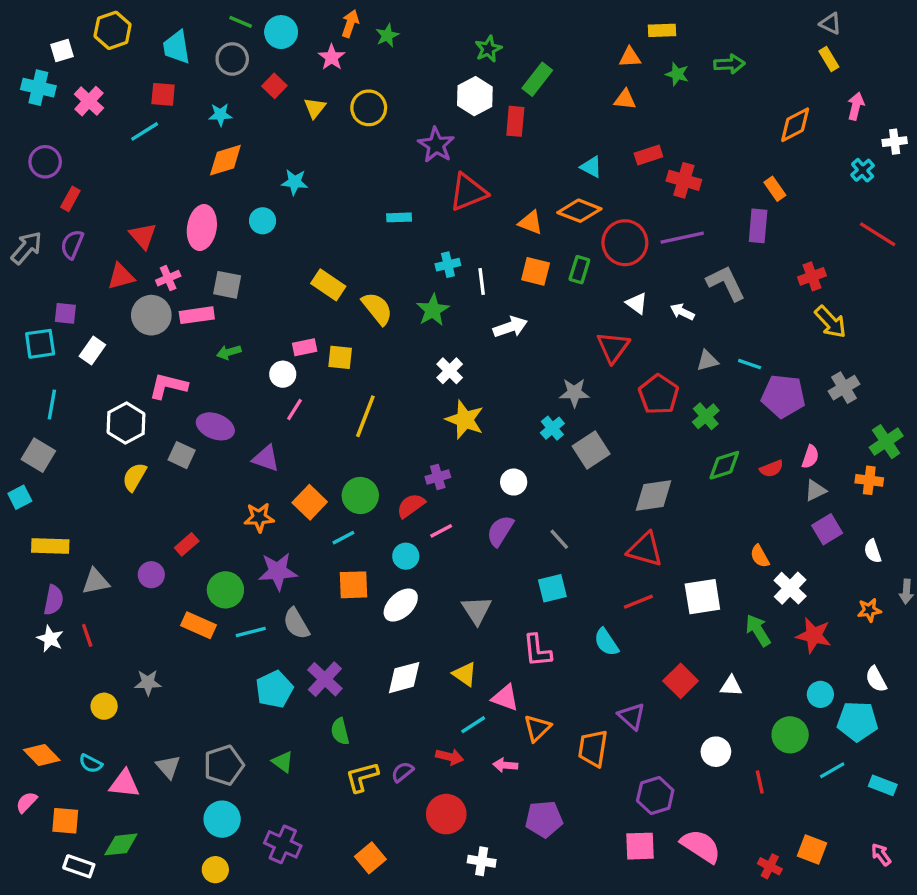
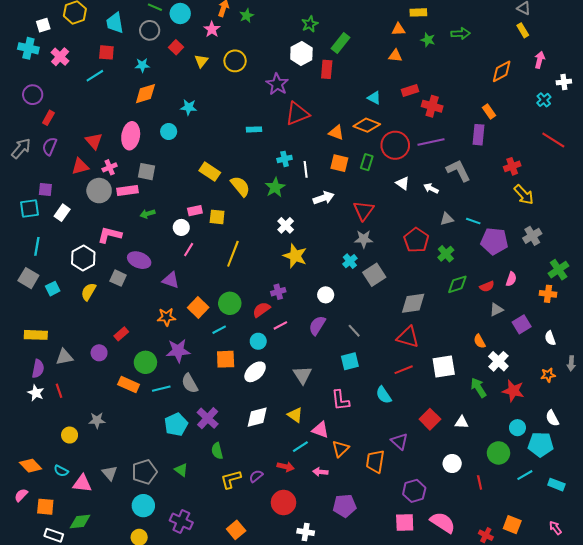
red triangle: (613, 347) -> (364, 211), moved
gray triangle: (815, 490) -> (496, 310), moved
cyan square: (20, 497) -> (53, 289), moved

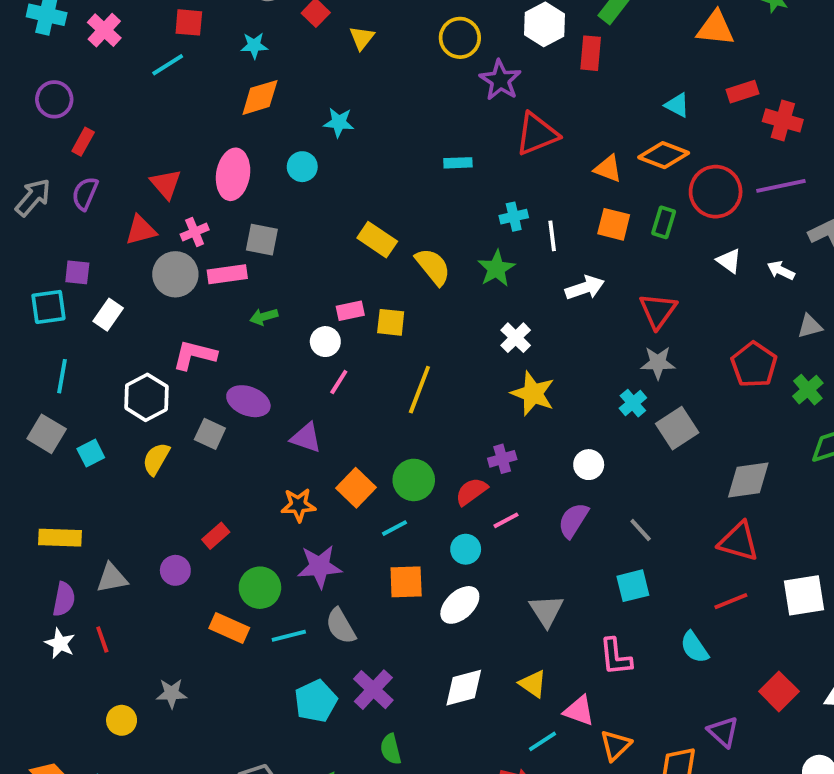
orange triangle: (395, 56) -> (716, 28), size x1.5
yellow circle: (235, 61) -> (460, 38), moved

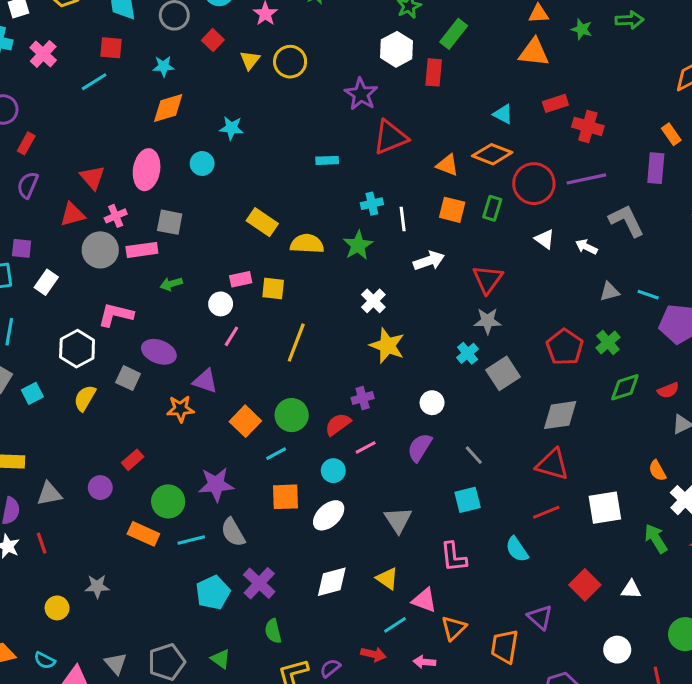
yellow circle: (460, 38) -> (290, 62), moved
yellow semicircle: (433, 267) -> (307, 244), turned -48
red pentagon: (754, 365) -> (565, 347), moved
orange star: (298, 505) -> (180, 409), moved

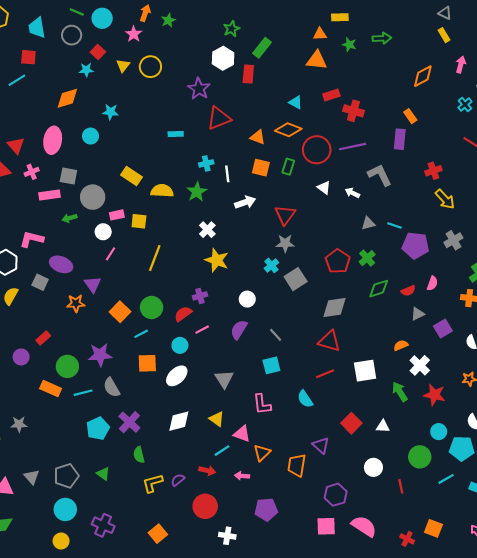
cyan star: (164, 66) -> (86, 70), moved
gray circle: (100, 250) -> (93, 197), moved
purple triangle: (205, 381) -> (93, 284), turned 36
orange semicircle: (657, 471) -> (401, 345), turned 96

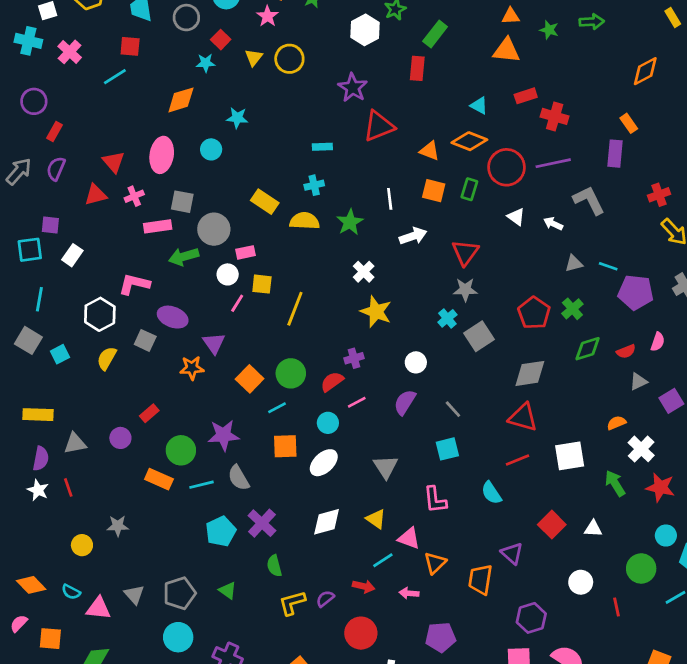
white hexagon: (223, 58) -> (365, 30), moved
cyan cross: (206, 163) -> (314, 185), moved
green arrow: (69, 218) -> (184, 257), size x1.5
yellow square: (139, 221) -> (262, 284), moved

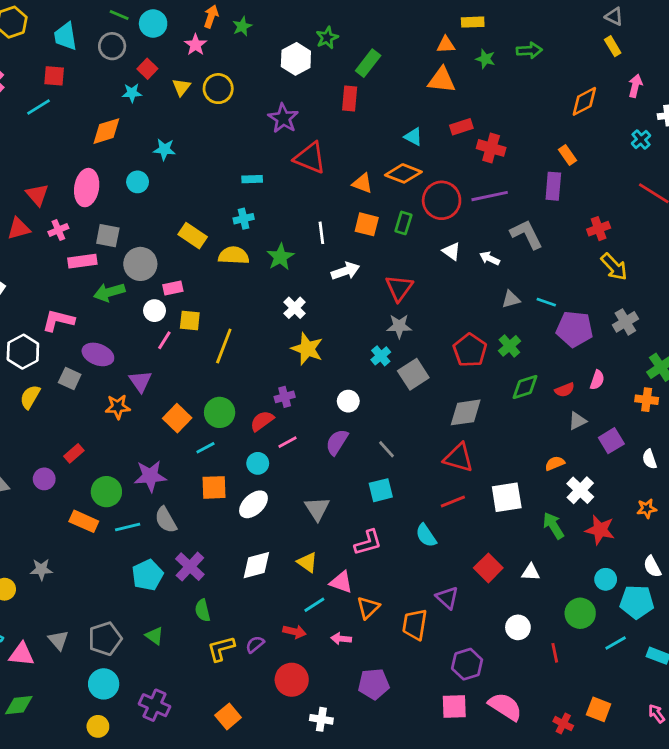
red triangle: (379, 126) -> (310, 158), turned 44
pink L-shape: (435, 500) -> (368, 543), turned -100

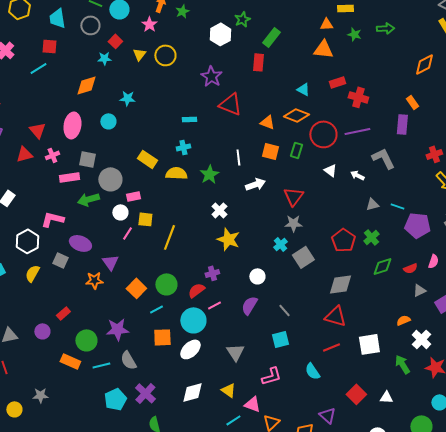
cyan circle: (258, 463) -> (193, 320), size x1.6

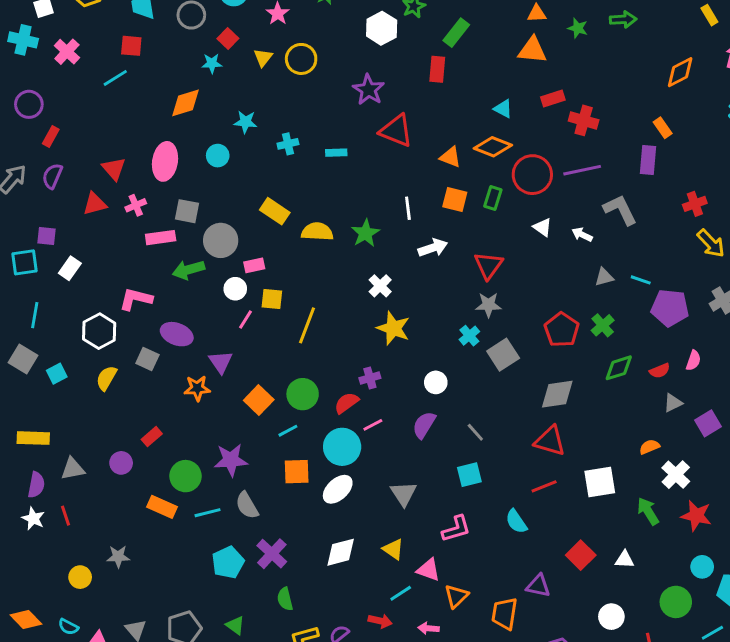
cyan cross: (183, 147) -> (288, 144), moved
purple triangle: (327, 415) -> (538, 586), turned -30

